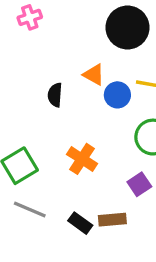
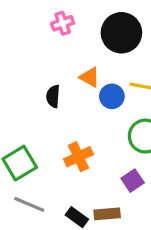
pink cross: (30, 17) -> (63, 23), moved
orange cross: (82, 159) -> (79, 157), turned 32

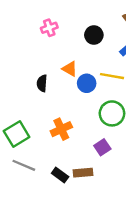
black circle: (121, 33) -> (94, 35), size x0.6

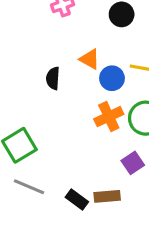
orange cross: (61, 129) -> (109, 117), moved

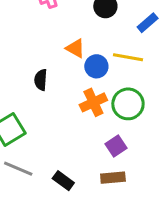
black semicircle: (53, 78) -> (41, 80), moved
brown rectangle: (107, 196) -> (113, 178), moved

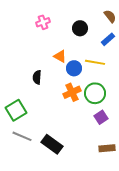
purple square: (116, 146) -> (101, 117), moved
brown rectangle: (113, 178) -> (107, 148), moved
black rectangle: (63, 181) -> (52, 144), size x1.5

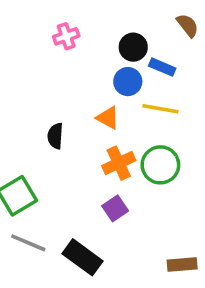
blue rectangle: (108, 39) -> (162, 67), moved, turned 64
orange triangle: (60, 56) -> (108, 118), moved
blue circle: (74, 68) -> (128, 82), moved
purple square: (101, 117) -> (115, 208), moved

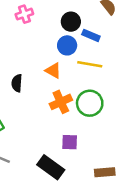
purple square: (115, 208) -> (70, 142), moved, turned 36
black rectangle: (83, 257) -> (51, 167), moved

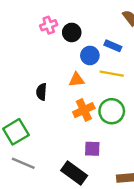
black circle: (71, 22) -> (72, 32), moved
orange triangle: (53, 71) -> (77, 80), turned -35

